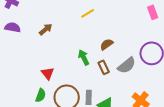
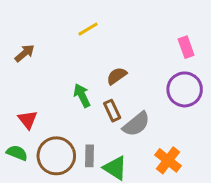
pink rectangle: (153, 12) -> (186, 47), moved
gray semicircle: (127, 65) -> (136, 124), moved
green semicircle: (41, 95) -> (17, 153), turned -88

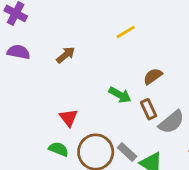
green arrow: (82, 95) -> (120, 95), turned 145
gray rectangle: (89, 156) -> (127, 152), turned -48

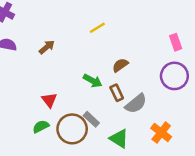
green semicircle: (59, 149) -> (41, 126), turned -49
gray rectangle: (127, 152) -> (91, 119), moved

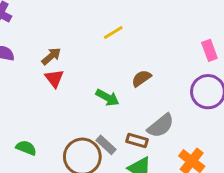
brown rectangle: (117, 93) -> (137, 140), moved, turned -49
red triangle: (49, 100) -> (54, 78), moved
green semicircle: (41, 126) -> (26, 148), moved, turned 49

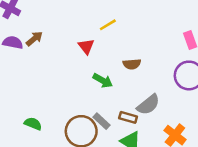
brown arrow: (51, 56) -> (34, 39), moved
red triangle: (54, 78) -> (86, 46), moved
brown semicircle: (141, 78) -> (132, 64), turned -150

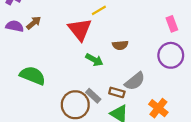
red triangle: (86, 46) -> (80, 29), size x1.6
green semicircle: (33, 124) -> (33, 76), moved, size x1.6

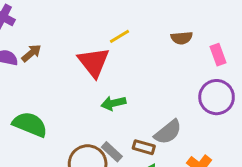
brown semicircle: (120, 45) -> (182, 38), moved
green arrow: (94, 60) -> (113, 103), turned 138

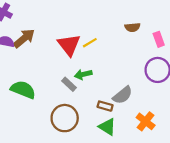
yellow line: (119, 36) -> (90, 43), moved
brown arrow: (31, 53) -> (24, 38), size x1.5
gray rectangle: (112, 152) -> (69, 84), moved

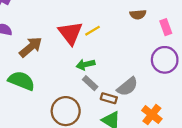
brown arrow: (24, 38) -> (31, 47), moved
gray rectangle: (69, 84) -> (90, 83), moved

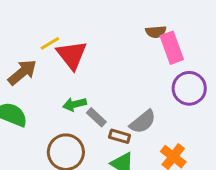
pink rectangle: (166, 27) -> (172, 48), moved, size x1.5
yellow line: (92, 31) -> (50, 43), moved
green arrow: (85, 64) -> (75, 104), moved

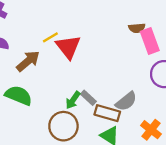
green arrow: (75, 104) -> (73, 100), moved, turned -42
brown rectangle: (120, 136) -> (107, 113), size x1.5

